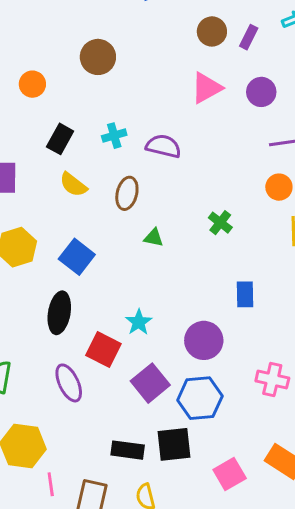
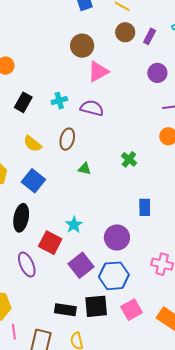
brown circle: (98, 57) -> (82, 46), moved
pink triangle: (206, 88) -> (98, 71), moved
yellow semicircle: (73, 185) -> (32, 144), moved
pink square: (230, 474) -> (132, 310), moved

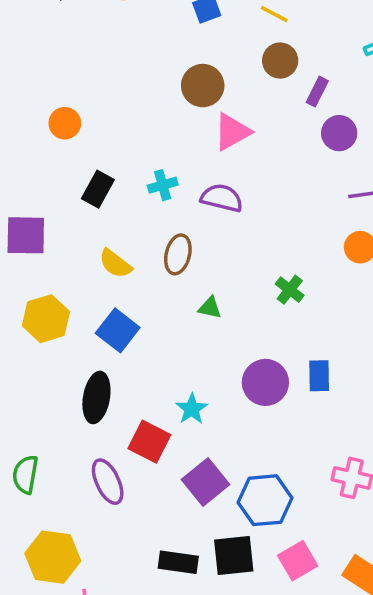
purple rectangle: (150, 36) -> (317, 92), moved
purple circle: (117, 237) -> (265, 382), moved

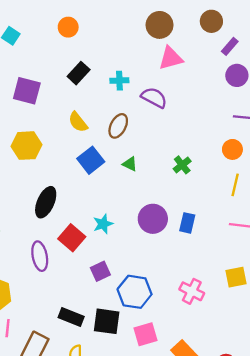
blue square: (118, 330) -> (91, 160), moved
purple square: (205, 482) -> (100, 271), size x0.7

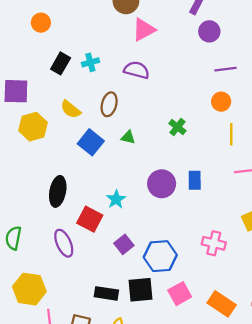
cyan cross: (119, 81) -> (90, 62), moved
yellow hexagon: (26, 146) -> (33, 127), moved

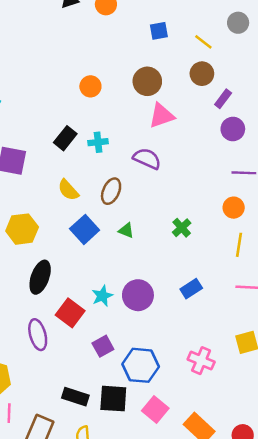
orange circle: (41, 23) -> (90, 86), moved
yellow hexagon: (33, 127) -> (22, 229), moved
blue rectangle: (195, 180) -> (191, 289), turned 48
purple circle: (162, 184) -> (138, 295), moved
pink square: (180, 294) -> (155, 409), turned -30

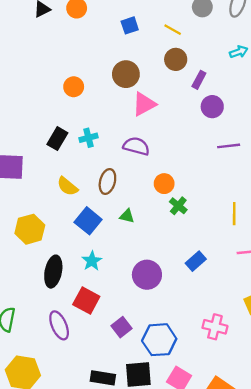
orange circle: (234, 208) -> (164, 184), moved
cyan star: (102, 296) -> (92, 261), moved

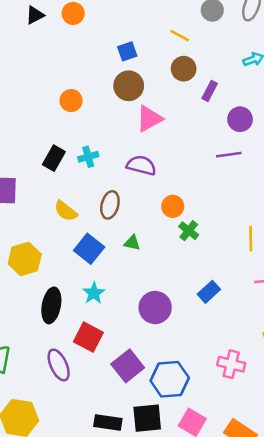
blue square: (130, 25) -> (127, 51), moved
purple circle: (212, 107) -> (240, 119), moved
purple line: (229, 146) -> (229, 155), moved
purple square: (121, 327) -> (128, 366), size x1.4

